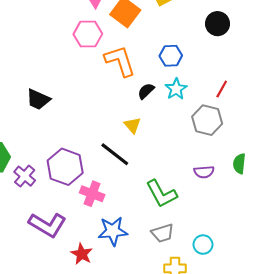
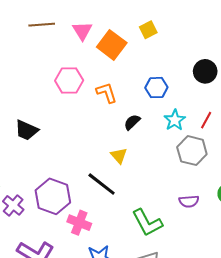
black circle: (218, 24) -> (205, 71), moved
pink hexagon: (88, 34) -> (69, 80), moved
orange L-shape: (120, 61) -> (107, 93), size x0.7
cyan star: (176, 89) -> (175, 120), moved

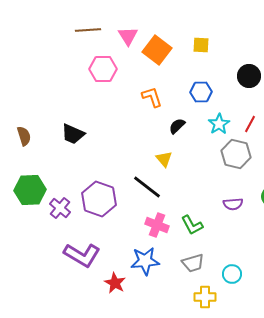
yellow square: (148, 30) -> (201, 45), moved, turned 30
pink hexagon: (69, 80) -> (103, 69), moved
pink cross: (79, 223) -> (157, 225), moved
green L-shape: (147, 223) -> (192, 225), size x0.7

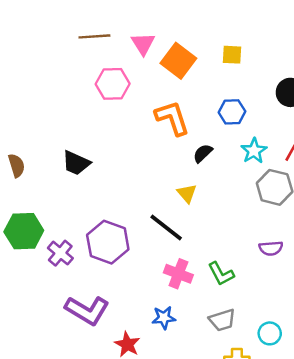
orange L-shape: (152, 97) -> (172, 118), size x1.4
blue star: (145, 261) -> (164, 318), size x0.7

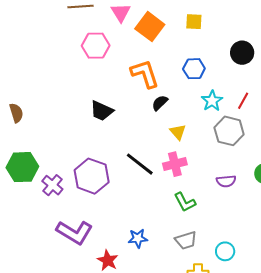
black semicircle: (203, 153) -> (160, 103), moved
black trapezoid: (76, 163) -> (102, 111), moved
yellow triangle: (187, 193) -> (178, 132), moved
pink cross: (178, 274) -> (175, 164), moved, turned -35

